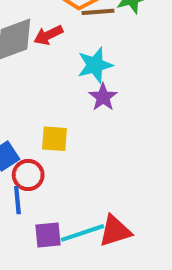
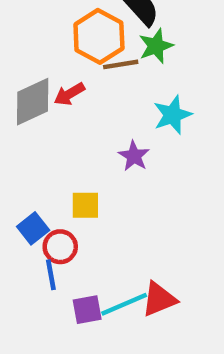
cyan star: (95, 65) -> (172, 115), moved

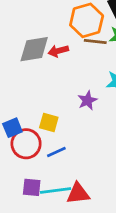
red circle: (60, 247) -> (26, 144), size x1.4
blue line: (51, 275) -> (56, 152), moved, turned 60

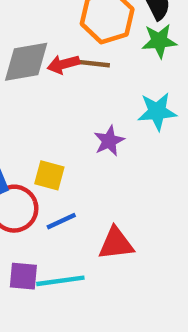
brown line: (95, 41) -> (92, 63), moved
red triangle: (78, 193) -> (116, 244), moved

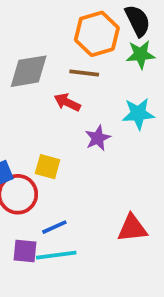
red arrow: (63, 64) -> (67, 102), moved, turned 40
blue line: (61, 221) -> (54, 227), moved
red triangle: (116, 244) -> (132, 228), moved

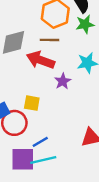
red arrow: (67, 102) -> (40, 60), size x1.6
purple square: (25, 251) -> (23, 159), size x1.5

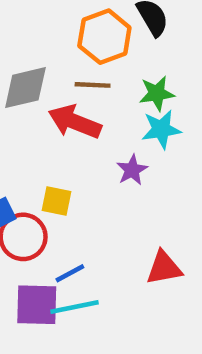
green star: (85, 24) -> (157, 93), moved
purple star: (63, 81) -> (132, 170), moved

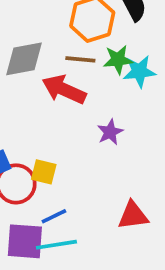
green star: (157, 93) -> (118, 60), moved
cyan star: (161, 129) -> (139, 71), moved
yellow square: (56, 201) -> (44, 172), moved

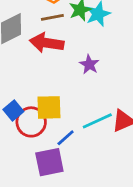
yellow square: (44, 172) -> (49, 107), size x1.4
cyan line: (56, 245) -> (97, 121), moved

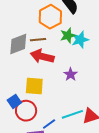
brown line: (52, 17) -> (38, 40), moved
yellow square: (49, 107) -> (34, 86), moved

